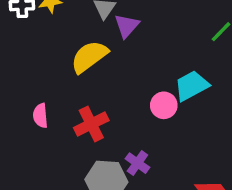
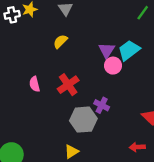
purple triangle: (127, 26) -> (107, 50), moved
yellow semicircle: (89, 57) -> (60, 41), size x0.6

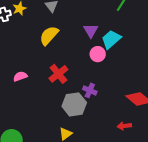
yellow semicircle: (60, 41) -> (49, 35), size x1.5
purple triangle: (107, 50) -> (91, 31), moved
pink semicircle: (35, 84) -> (20, 76), moved, turned 88

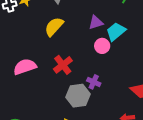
purple triangle: (91, 31) -> (96, 22), turned 42
pink semicircle: (20, 76) -> (25, 67), size x1.6

